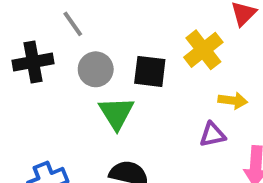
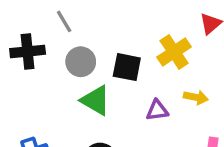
green triangle: (116, 113) -> (96, 100), turned -32
purple triangle: (212, 135) -> (157, 110), moved

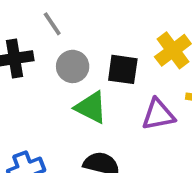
purple triangle: (157, 110) -> (158, 115), size x1.4

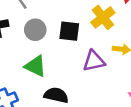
green triangle: (91, 107) -> (35, 66), moved

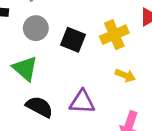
purple triangle: (94, 61) -> (82, 102), moved

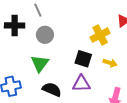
black square: (73, 40) -> (83, 59), moved
green triangle: (25, 68) -> (40, 63), turned 30

